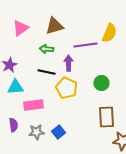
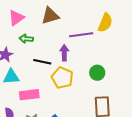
green arrow: (46, 49) -> (26, 39), moved

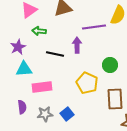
yellow pentagon: (62, 78) -> (87, 83), moved

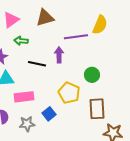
blue square: (67, 114) -> (49, 114), moved

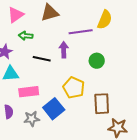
green circle: (92, 75) -> (97, 61), moved
blue square: (49, 114) -> (54, 109), size x1.5

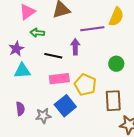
green circle: (97, 61) -> (116, 64), moved
pink rectangle: (29, 92) -> (59, 79), moved

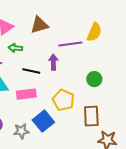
pink rectangle: (59, 79) -> (26, 94), moved

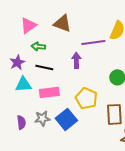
brown triangle: (39, 25) -> (62, 23), turned 36
black line: (31, 71) -> (44, 67), moved
gray star: (21, 131) -> (42, 118), moved

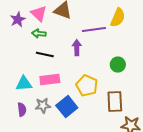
pink triangle: (28, 25) -> (39, 14), moved, turned -42
purple star: (17, 62) -> (18, 20), moved
cyan triangle: (23, 84) -> (24, 84), moved

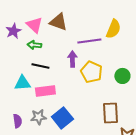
green circle: (118, 65) -> (122, 76), moved
cyan triangle: (24, 84) -> (22, 83), moved
yellow pentagon: (87, 86) -> (91, 72), moved

